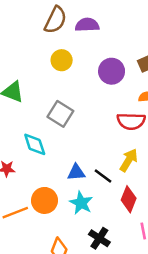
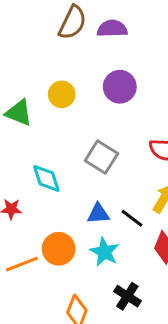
yellow circle: (62, 60) -> (62, 94), moved
purple circle: (112, 71) -> (120, 87), moved
gray square: (60, 114) -> (101, 157), moved

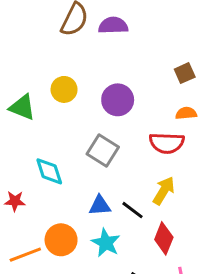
purple circle: (120, 87) -> (118, 100), moved

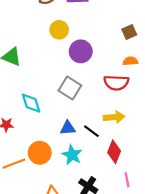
yellow circle: (64, 89) -> (59, 30), moved
yellow arrow: (164, 191) -> (114, 117), turned 54

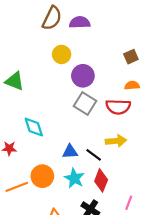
gray square: (70, 88) -> (85, 104), moved
red diamond: (114, 152) -> (101, 180), moved
pink line: (127, 180) -> (129, 203), turned 32

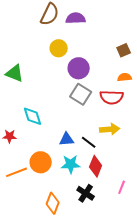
cyan star: (74, 178) -> (71, 164), turned -30

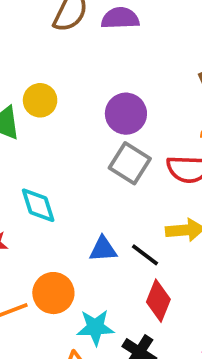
yellow circle: (59, 48) -> (40, 100), moved
cyan star: (71, 164) -> (95, 327), moved

